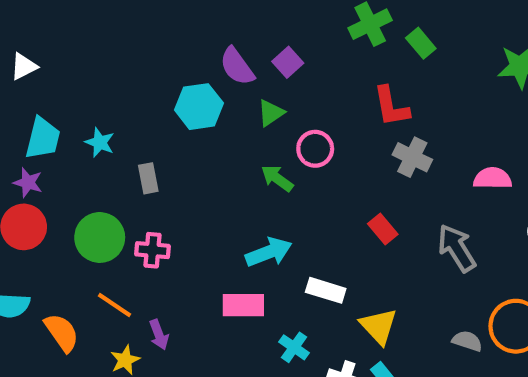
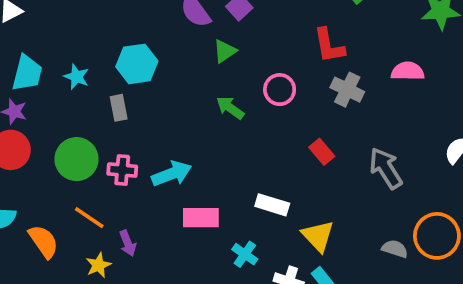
cyan hexagon: (199, 107) -> (137, 64), moved
pink circle: (315, 149) -> (280, 90), moved
pink semicircle: (493, 178) -> (408, 71), moved
cyan arrow: (269, 252) -> (172, 174), moved

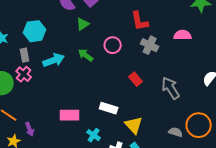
pink cross: (122, 170) -> (24, 74), moved, turned 35
cyan arrow: (172, 174) -> (54, 60), moved

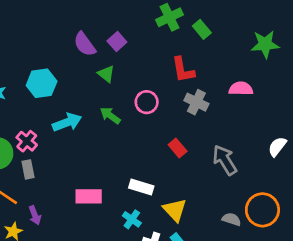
green triangle: (83, 24) -> (106, 74), turned -48
gray rectangle: (25, 55) -> (28, 169), moved
cyan cross: (94, 135) -> (132, 219), moved

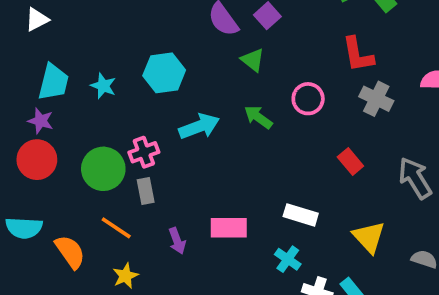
pink cross: (27, 141) -> (144, 152), turned 30
yellow triangle: (175, 210) -> (369, 237), moved
purple arrow: (35, 215) -> (177, 241), moved

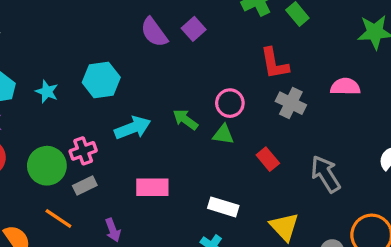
green triangle: (253, 60) -> (223, 134), moved, turned -30
gray rectangle: (146, 191) -> (85, 186), turned 75
pink rectangle: (229, 228) -> (152, 187), moved

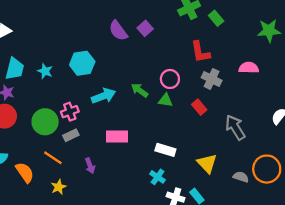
red rectangle: (268, 159) -> (199, 107), moved

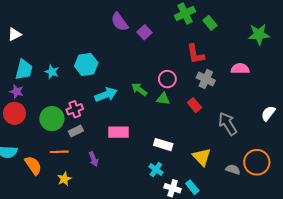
purple semicircle: (118, 31) -> (120, 22), moved
orange line: (53, 158) -> (59, 152), turned -36

